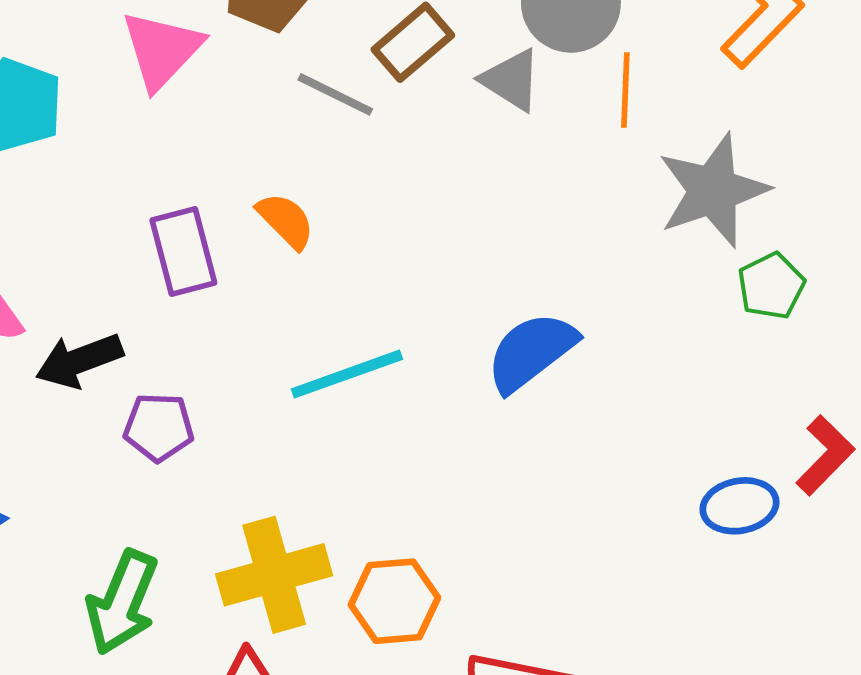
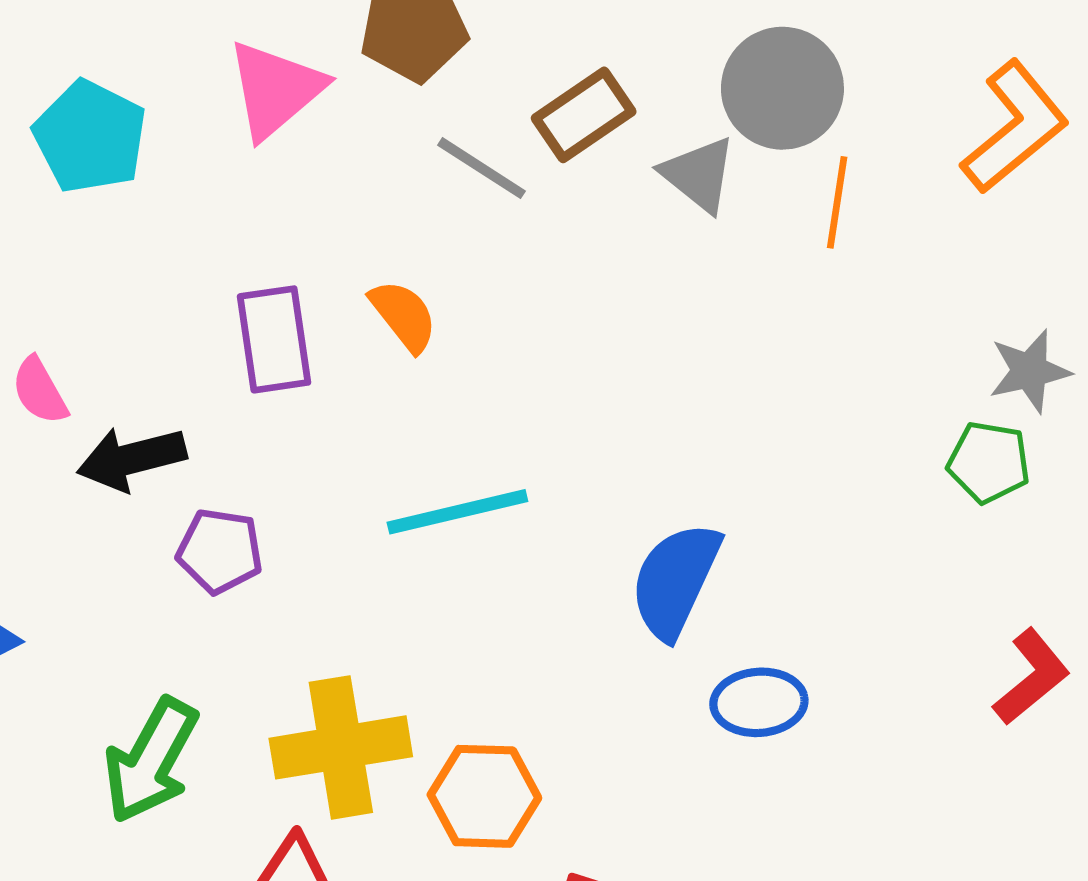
gray star: (713, 191) -> (1030, 371), moved, size x0.6
green pentagon: (771, 286) -> (989, 462), turned 30
blue semicircle: (531, 352) -> (675, 580), moved, turned -34
blue ellipse: (739, 506) -> (759, 702), moved

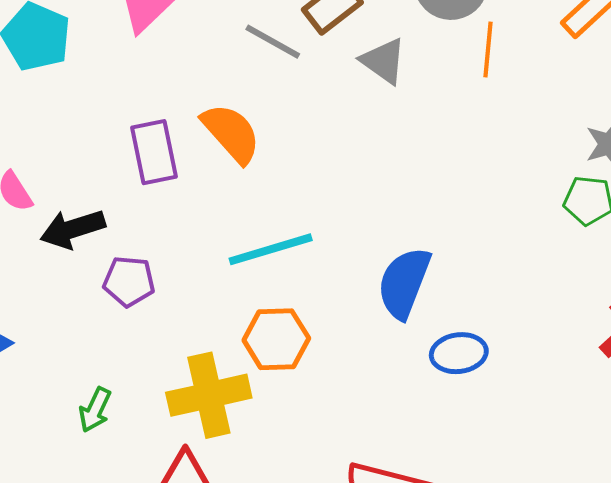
gray triangle: (699, 174) -> (383, 61), moved
orange semicircle: (404, 316) -> (231, 133), size x1.4
green arrow: (151, 760) -> (95, 410), size x0.6
orange hexagon: (484, 796) -> (276, 339), moved

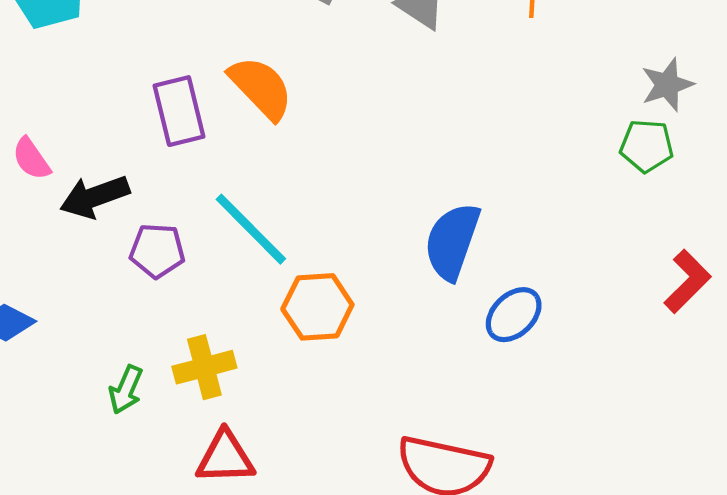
cyan line: (271, 249) -> (251, 229), moved, turned 64
blue ellipse: (459, 353) -> (514, 315), turned -34
yellow cross: (209, 395) -> (204, 367), moved, size x0.7

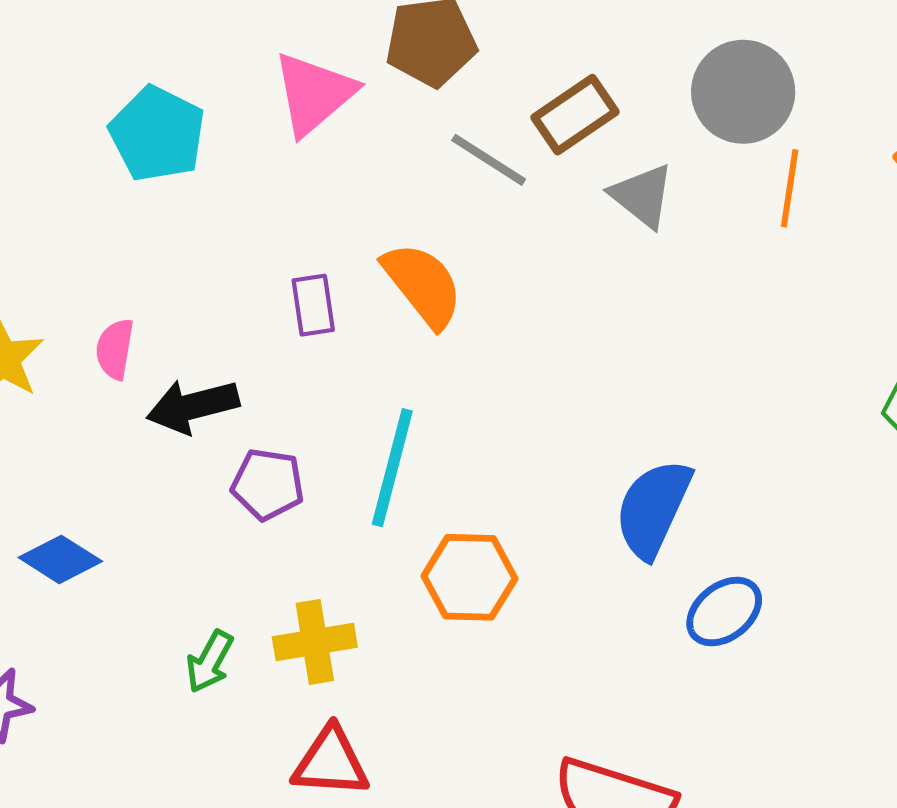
purple rectangle: (179, 111) -> (313, 305), size x0.7
pink semicircle: (31, 159) -> (115, 349), turned 39
cyan line: (251, 229) -> (392, 468), turned 54

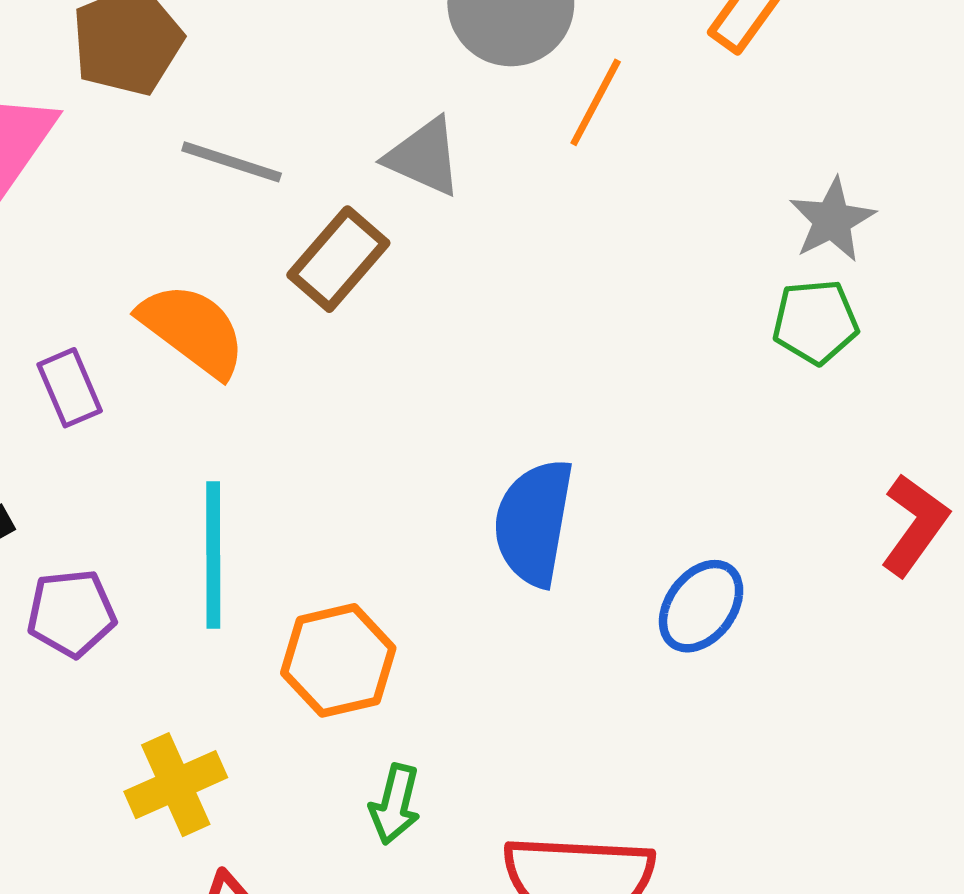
brown rectangle: (575, 115) -> (338, 259), moved
orange line: (790, 188) -> (596, 102), turned 34
blue ellipse: (724, 612) -> (701, 606), moved
green arrow: (210, 662) -> (395, 804), moved

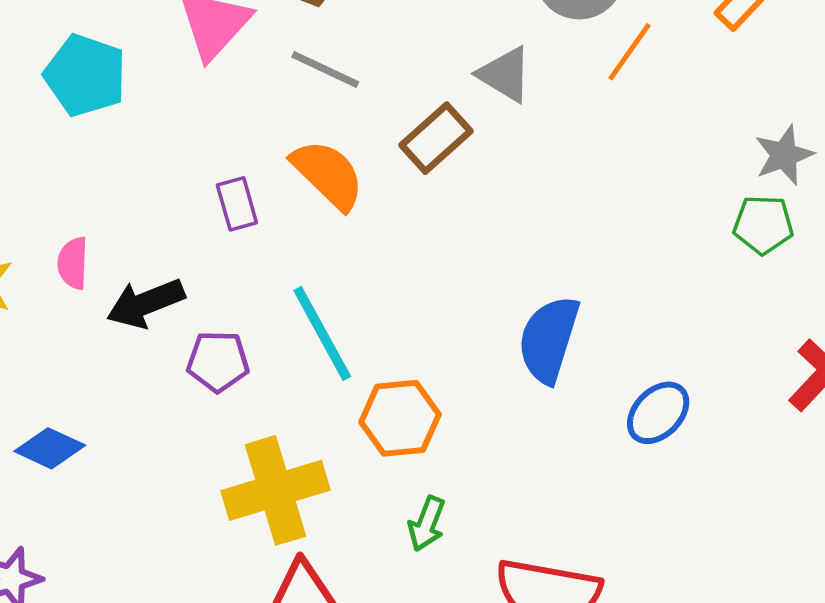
gray line: (232, 162) -> (325, 69), moved
cyan line: (213, 555) -> (322, 333), turned -36
yellow cross: (176, 785) -> (276, 490), size x1.5

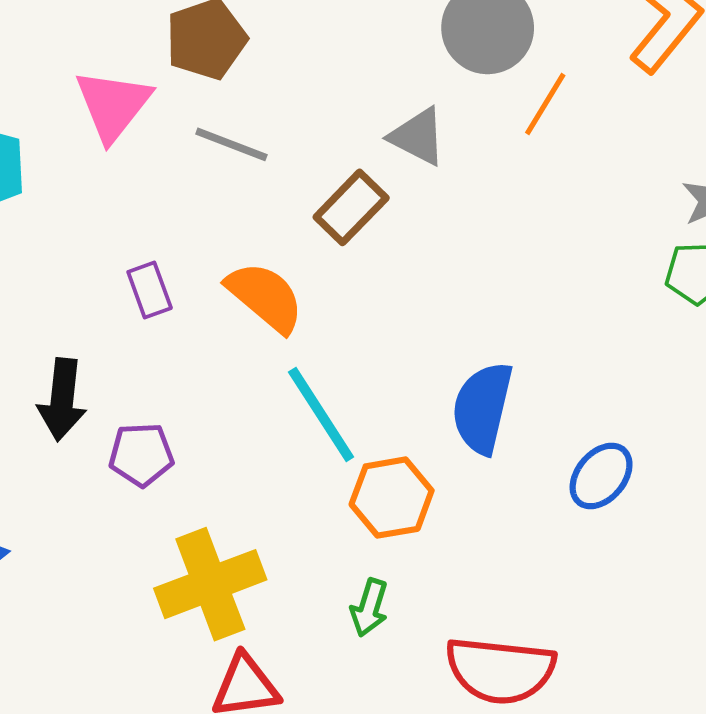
orange semicircle: (328, 174) -> (265, 297), moved
black arrow: (146, 303) -> (62, 400), turned -58
cyan line: (322, 333) -> (321, 414), moved
orange hexagon: (400, 418) -> (392, 498), moved

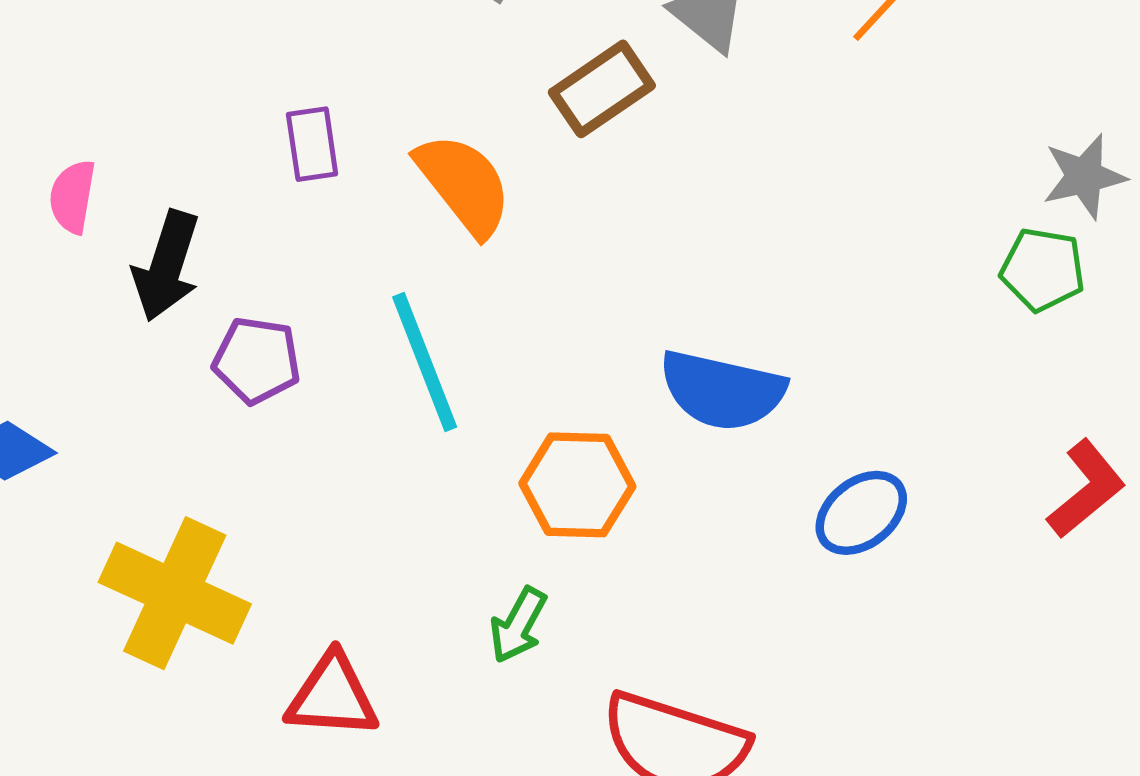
blue semicircle: (482, 408) -> (722, 390), turned -102
cyan line: (321, 414) -> (425, 362), moved
yellow cross: (210, 584) -> (175, 593), moved, turned 34

